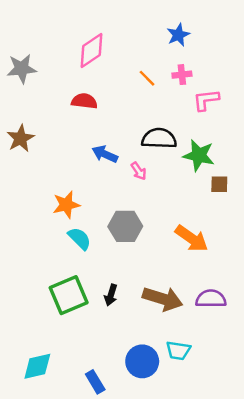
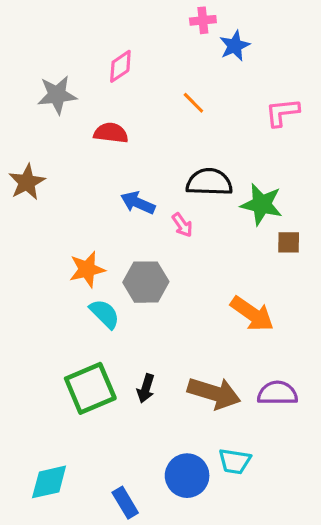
pink diamond: (92, 50) -> (120, 66), size x0.7
gray star: (22, 69) -> (57, 95), moved
pink cross: (182, 75) -> (203, 20), moved
pink L-shape: (206, 100) -> (282, 112), moved
gray hexagon: (125, 226) -> (146, 282), moved

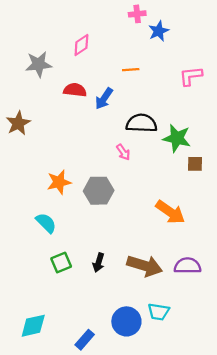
orange line: (193, 103) -> (131, 70), turned -49
blue arrow: (138, 203) -> (104, 99), moved, turned -80
cyan semicircle: (105, 314) -> (46, 223), moved
green square: (90, 388) -> (61, 263), size x0.6
blue rectangle: (125, 503) -> (85, 340), turned 72

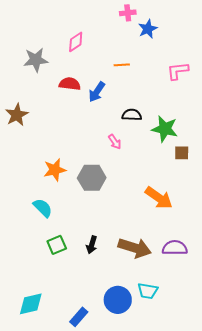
black semicircle: (141, 123) -> (132, 115), size x0.7

